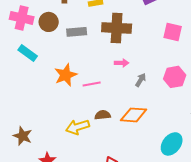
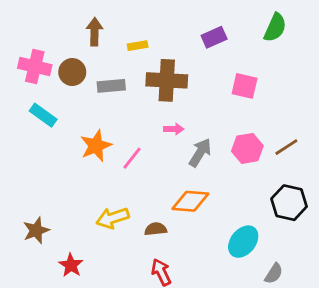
gray arrow: (141, 80) -> (200, 153), size x1.5
pink line: (92, 84) -> (132, 158), turned -42
brown semicircle: (103, 115) -> (156, 229), moved
brown star: (23, 136) -> (36, 230), turned 30

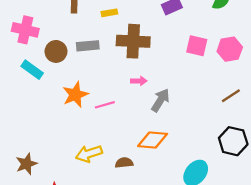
brown circle: (72, 72) -> (56, 51), moved
pink hexagon: (247, 148) -> (230, 49), moved
pink line: (132, 158) -> (105, 105), turned 36

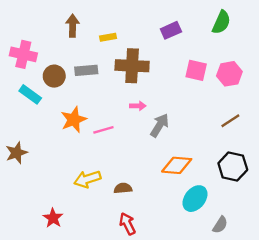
orange diamond: (153, 140) -> (177, 165), moved
brown star: (26, 164) -> (16, 153), moved

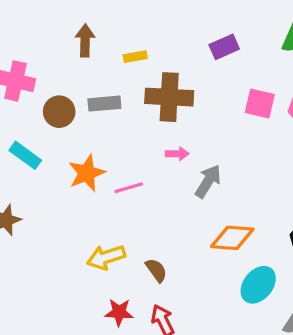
cyan rectangle: (30, 94) -> (25, 155), moved
brown semicircle: (123, 188) -> (156, 270), turned 60
red star: (53, 218) -> (119, 312), moved, turned -30

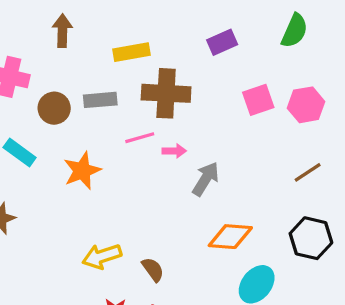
brown arrow: (85, 40) -> (62, 31), moved
yellow rectangle: (135, 57) -> (132, 52), size x1.5
pink square: (260, 104) -> (258, 100), turned -32
pink line: (129, 188) -> (140, 138), moved

